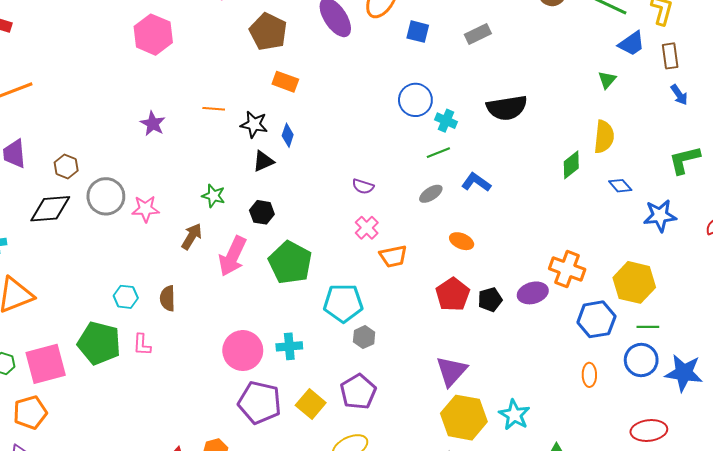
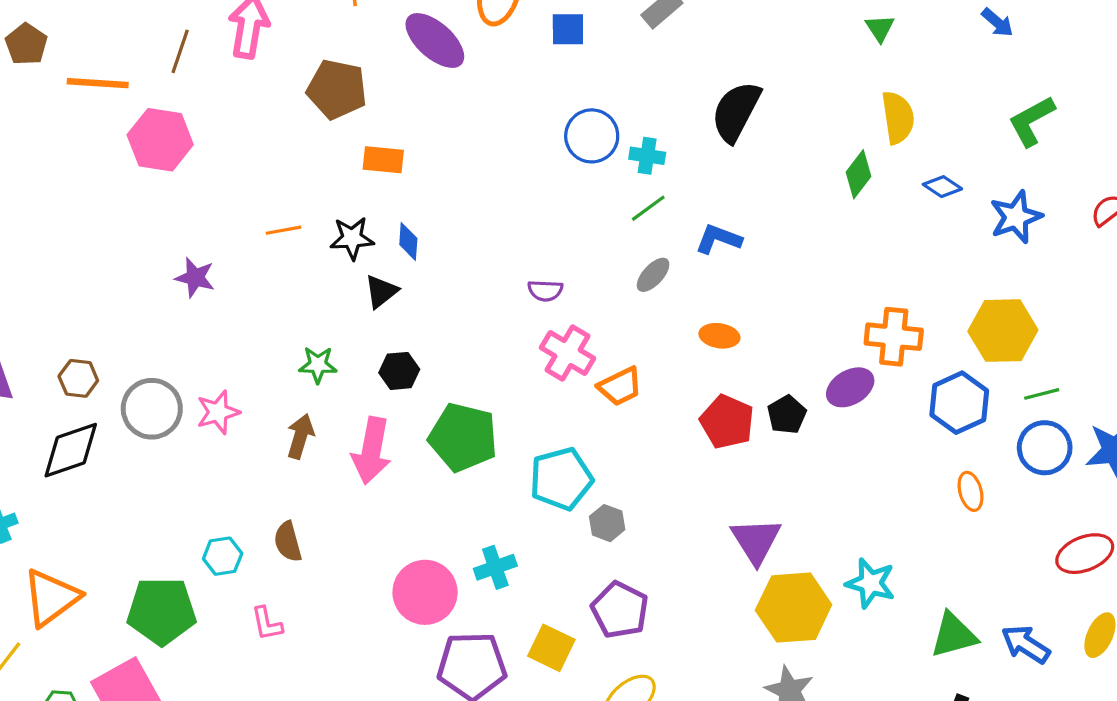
black semicircle: (507, 108) -> (736, 112), turned 141
pink cross: (367, 228) -> (568, 353), size x1.4
green pentagon: (99, 343) -> (162, 611), moved

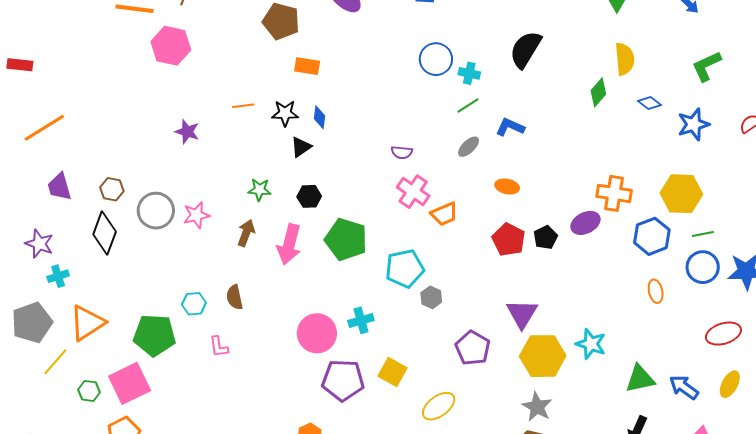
black diamond: (71, 450) -> (105, 233), turned -54
purple pentagon: (620, 610) -> (473, 348), moved

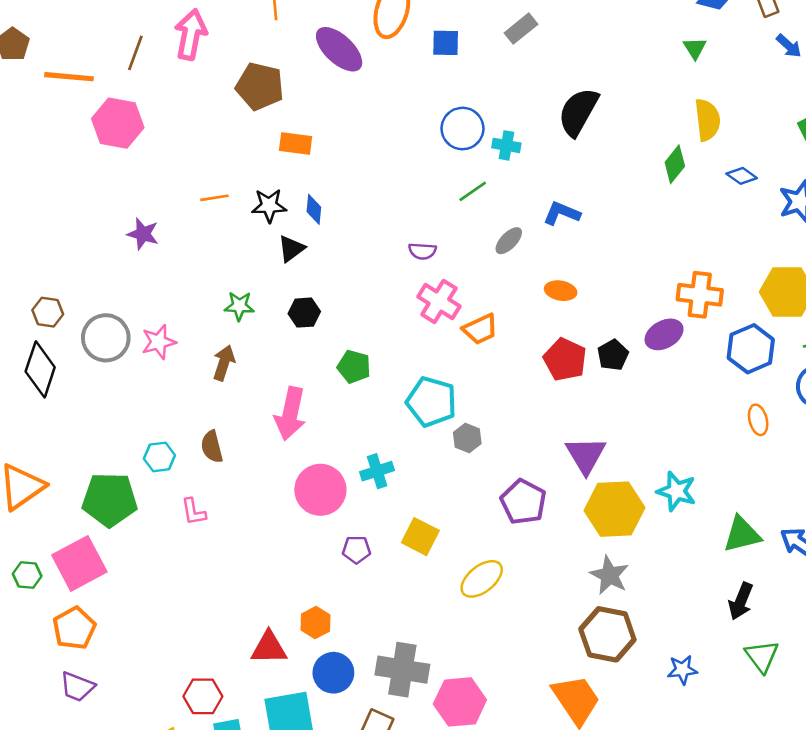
green line: (468, 106) -> (473, 191), moved
green pentagon: (346, 239) -> (354, 367), size x0.6
pink arrow: (289, 244) -> (290, 414), moved
cyan pentagon: (405, 269) -> (431, 402), turned 30
purple pentagon: (343, 380) -> (356, 550), size x0.5

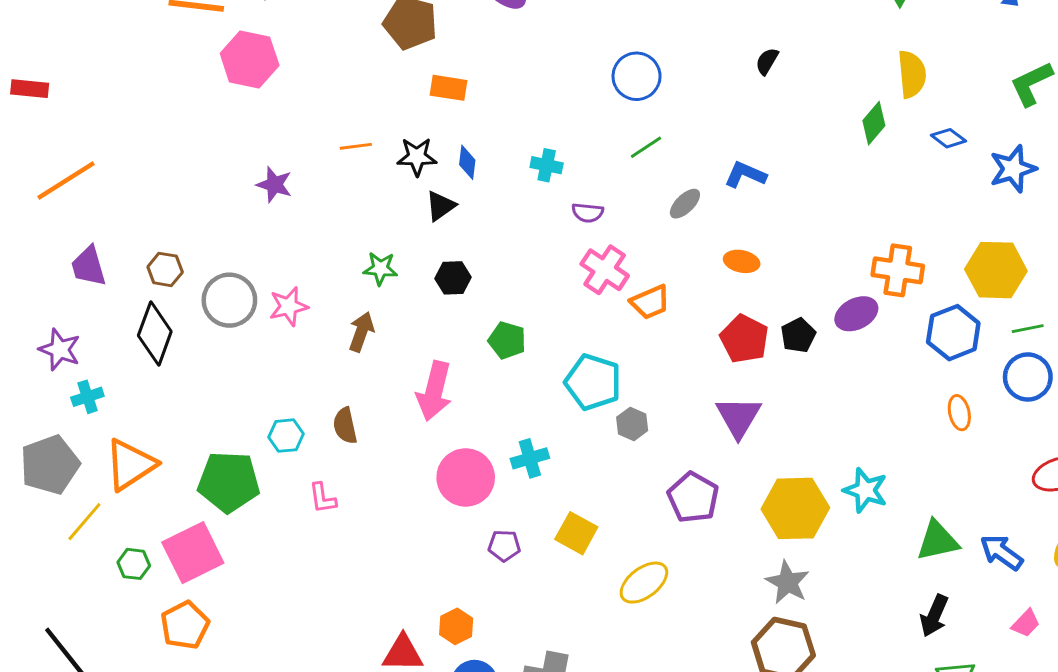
black semicircle: (578, 112) -> (767, 61), size x0.5
cyan cross: (506, 145) -> (547, 165), moved
purple triangle: (586, 455) -> (738, 417), moved

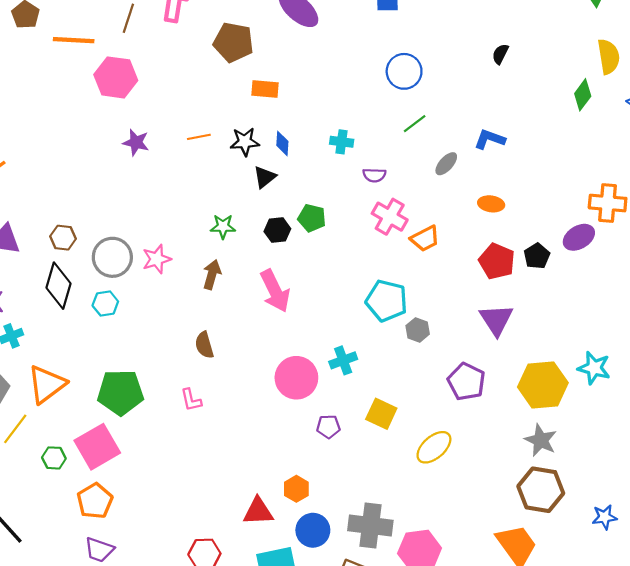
purple star: (274, 185) -> (136, 142), moved
green pentagon: (507, 340) -> (312, 218), moved
pink arrow: (434, 391) -> (275, 291), moved, turned -36
cyan hexagon: (286, 436) -> (105, 303), moved

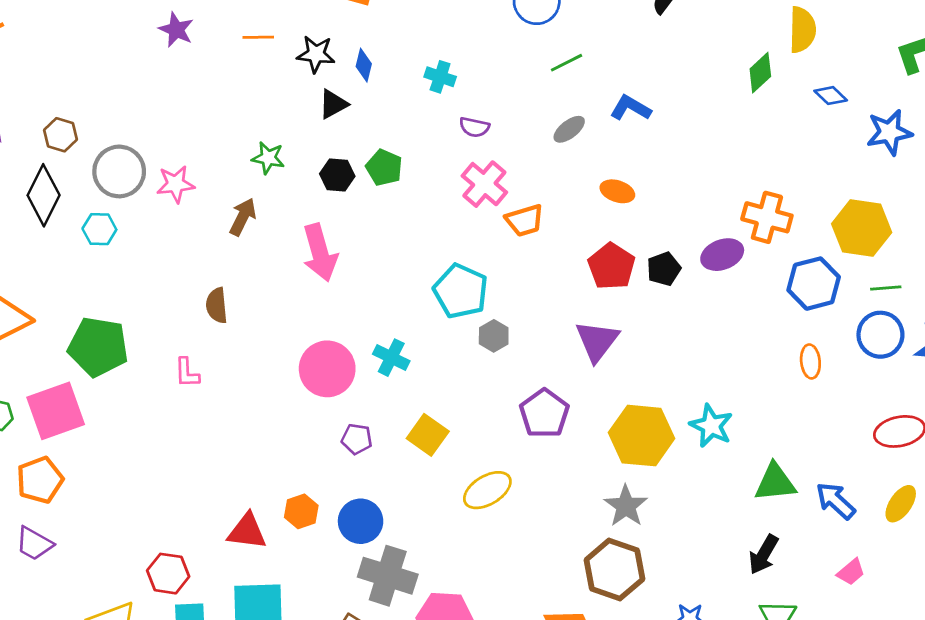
green line: (415, 124) -> (566, 63), moved
cyan cross: (343, 360) -> (391, 358), turned 36
blue circle: (313, 530) -> (361, 521), moved

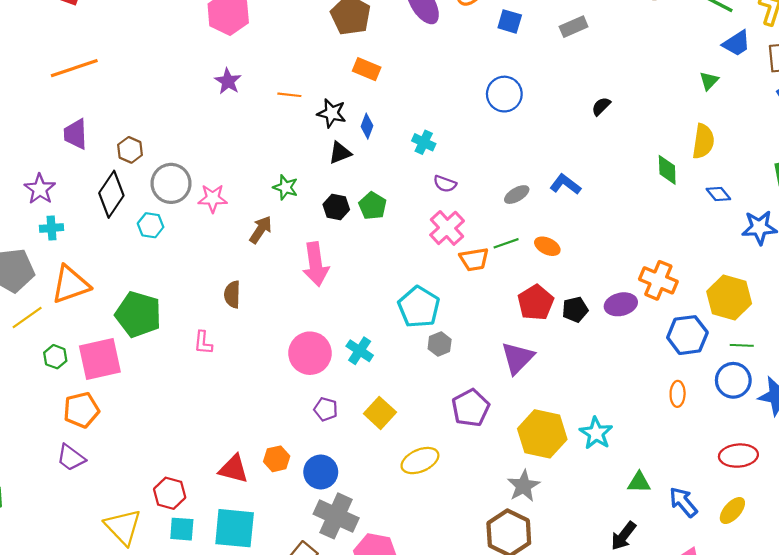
green line: (566, 63) -> (506, 243), moved
green diamond: (760, 73) -> (667, 170), turned -56
green triangle: (775, 482) -> (639, 482), size x0.7

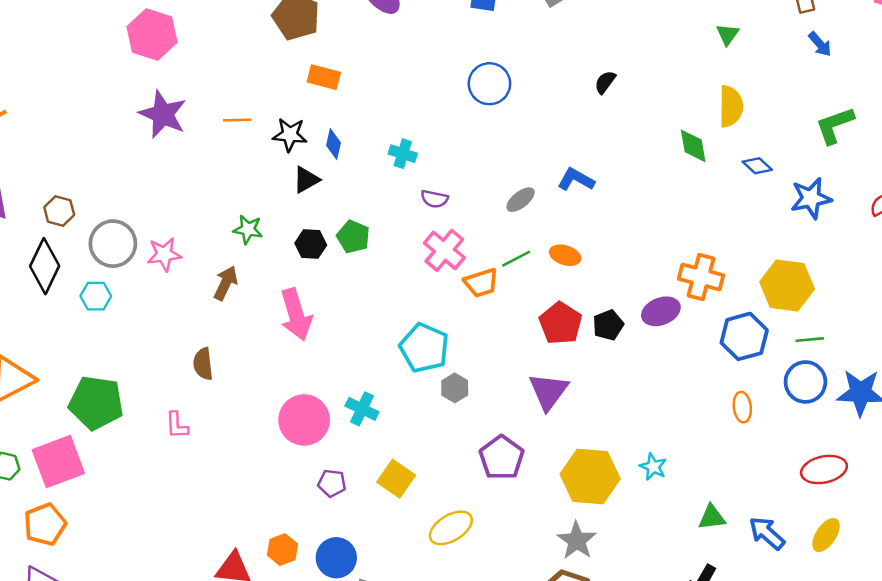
purple star: (228, 81) -> (163, 114), size x1.5
cyan star: (596, 433) -> (653, 467), size x0.7

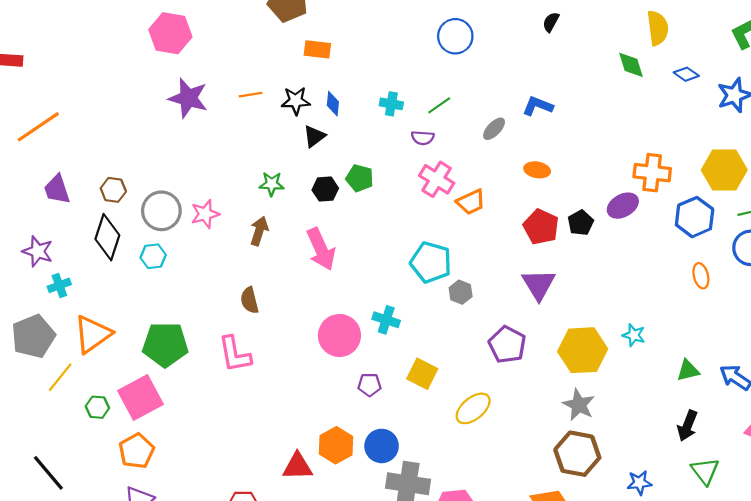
green line: (516, 259) -> (439, 105), moved
pink L-shape: (177, 425) -> (235, 354), size x1.6
orange hexagon: (282, 550) -> (336, 445), size x1.4

